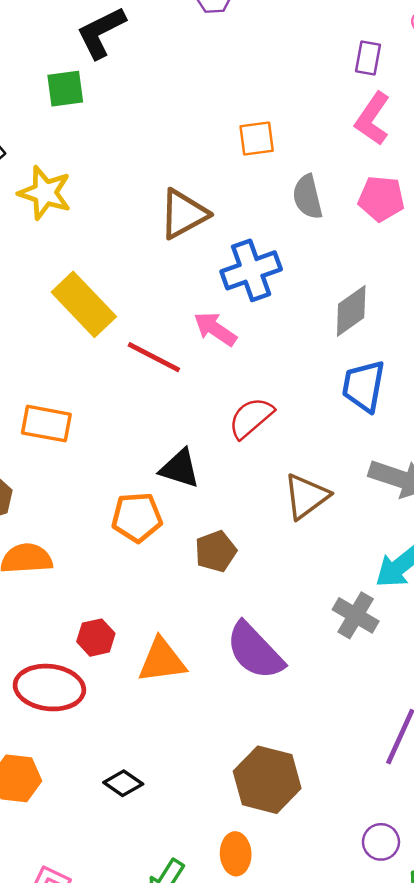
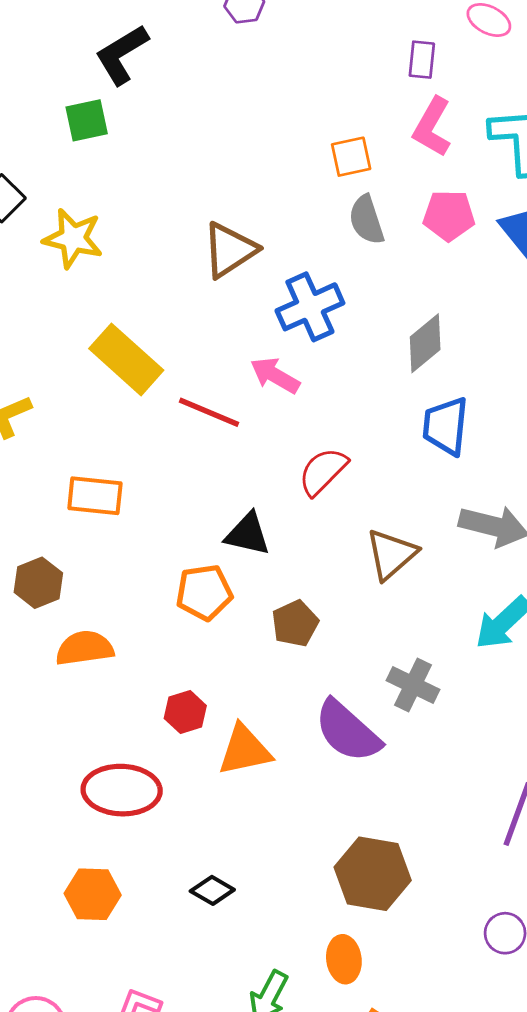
orange square: (257, 139) -> (351, 157), moved
gray cross: (356, 615) -> (413, 685), moved
red hexagon: (96, 638) -> (185, 712), moved

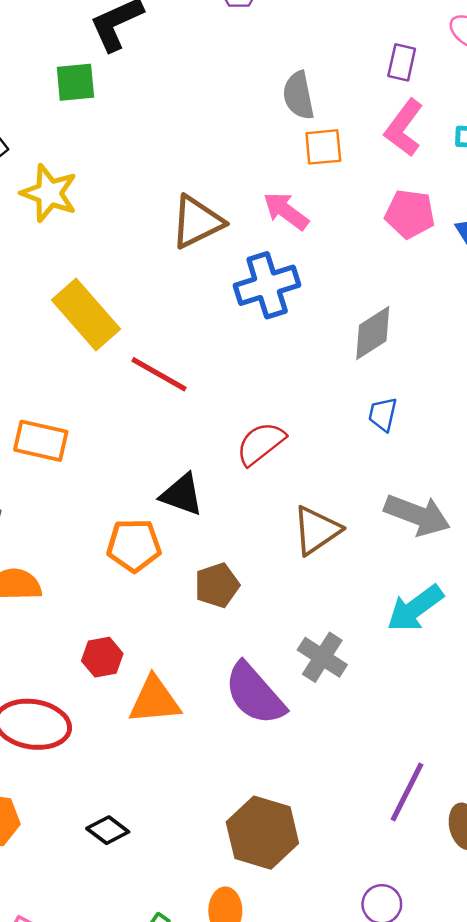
gray semicircle: (367, 220) -> (299, 95), moved
pink arrow: (275, 375) -> (286, 211), moved
blue trapezoid: (446, 426) -> (383, 414), size x0.6

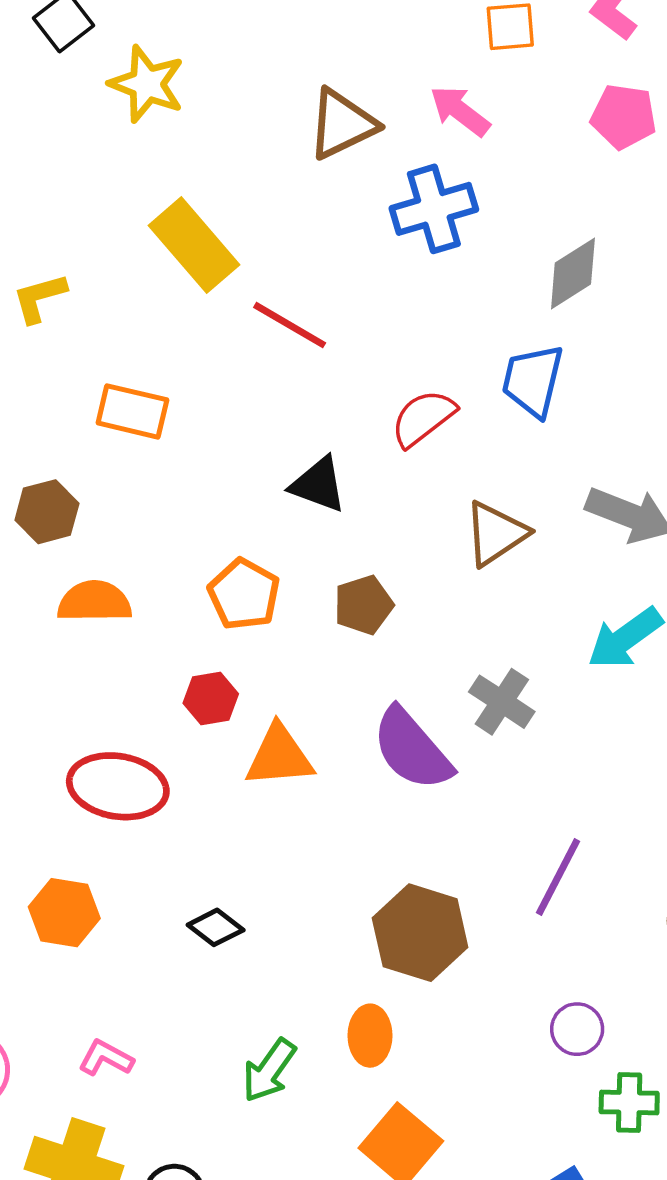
blue trapezoid: (383, 414) -> (533, 381), moved, size x1.6
orange pentagon: (134, 545) -> (244, 594), moved, turned 30
purple line: (407, 792) -> (558, 877), moved

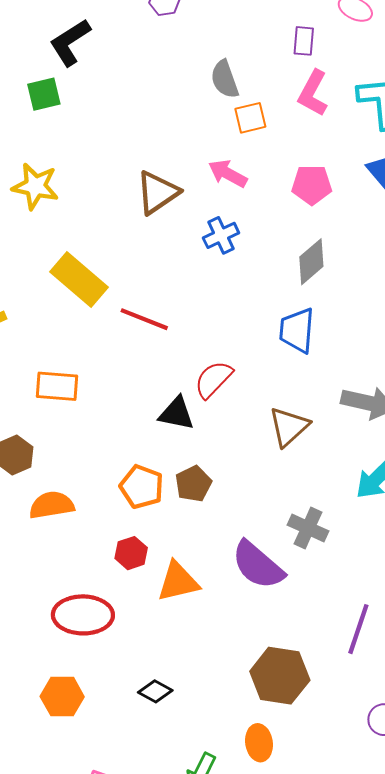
pink pentagon: (624, 116) -> (312, 185), moved
blue cross: (434, 209) -> (221, 235), size x0.7
red semicircle: (423, 418) -> (213, 379), moved
brown pentagon: (363, 605) -> (193, 484), moved

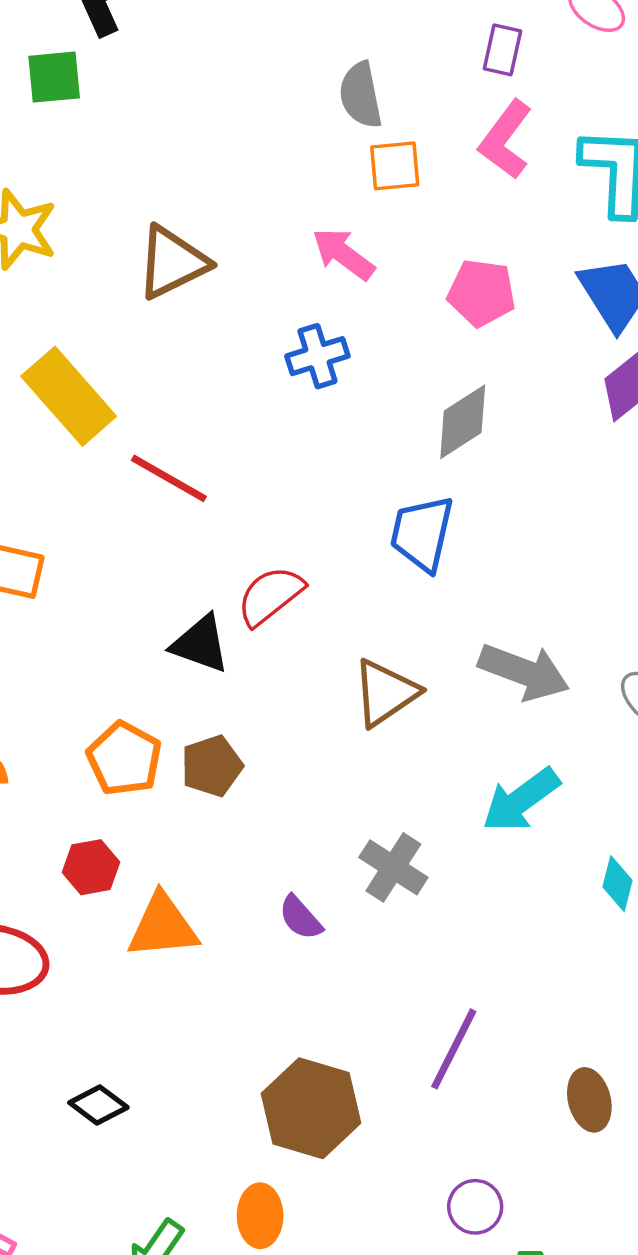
brown triangle: (157, 192) -> (172, 262), moved
purple semicircle: (258, 565) -> (300, 918), size x0.5

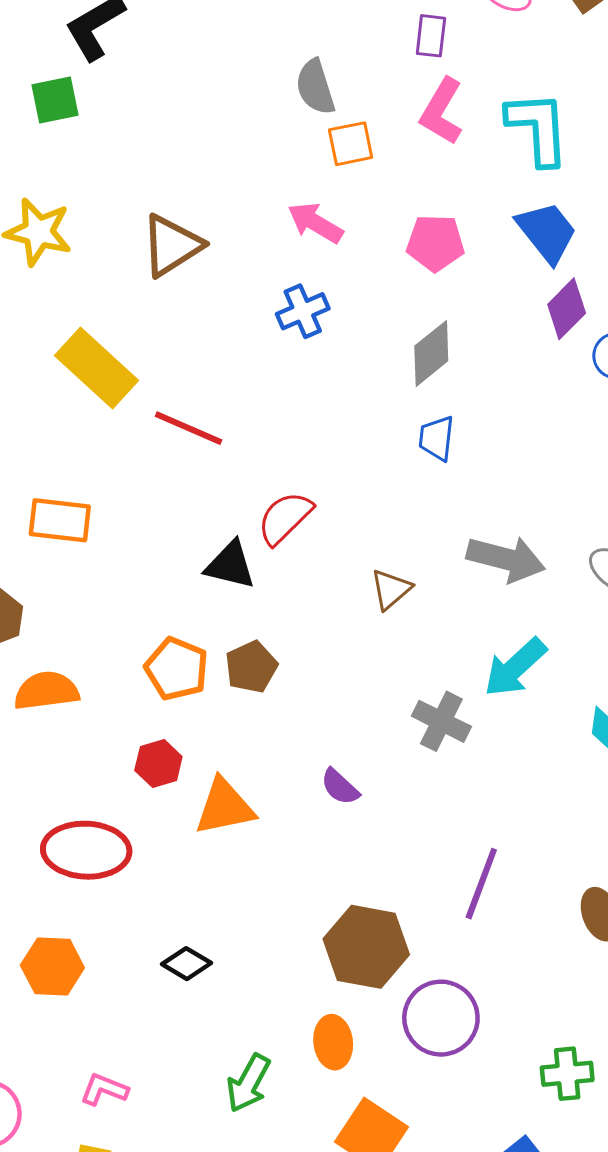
blue trapezoid: (422, 533) -> (437, 438), moved, size x0.7
brown triangle: (385, 693) -> (391, 589), size x0.7
gray cross: (393, 867) -> (441, 721), moved
purple circle: (475, 1207) -> (441, 1018), moved, size x1.6

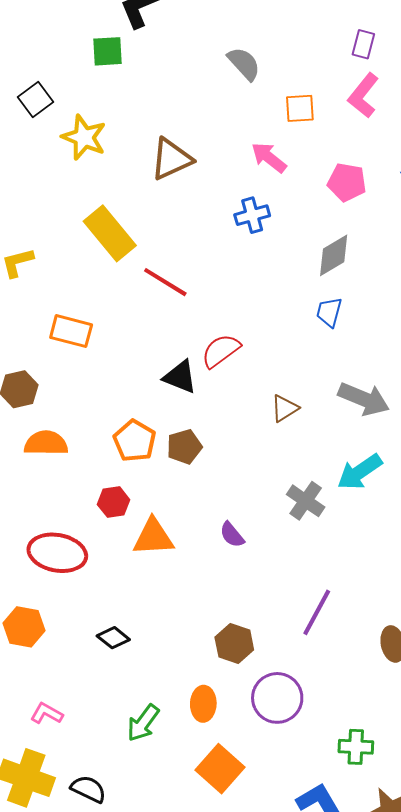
gray semicircle: (315, 87) -> (244, 64), moved, turned 147
brown hexagon: (366, 947) -> (234, 643), size x0.7

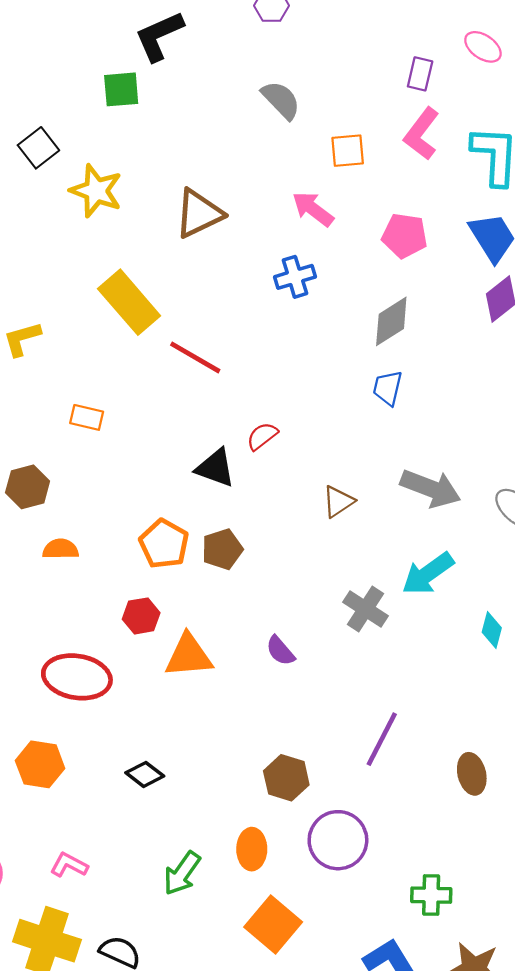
orange rectangle: (71, 331) -> (87, 417), size x0.7
red semicircle: (221, 351) -> (262, 436), size x0.7
orange semicircle: (46, 443) -> (61, 549), size x0.7

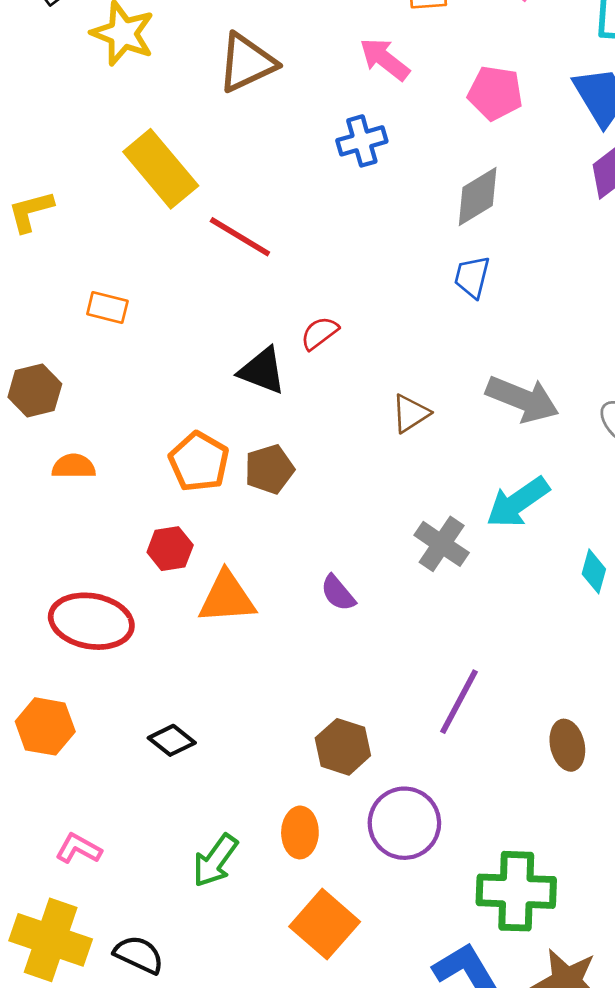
green cross: (431, 895) -> (516, 891), size x1.6

